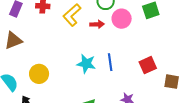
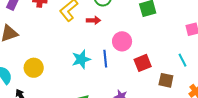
pink circle: (122, 19) -> (122, 41), moved
cyan star: (86, 64) -> (81, 59), turned -30

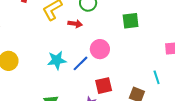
blue line: (105, 59) -> (81, 63), turned 42
red square: (143, 63) -> (104, 86), moved

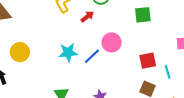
red arrow: (75, 24) -> (87, 17), turned -48
red square: (104, 86) -> (148, 61), moved

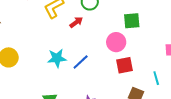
pink circle: (112, 42) -> (116, 42), moved
red square: (148, 61) -> (124, 65), moved

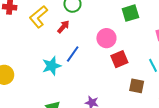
green square: (132, 21) -> (130, 13), moved
blue line: (81, 62) -> (73, 54), moved

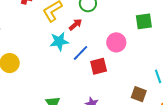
red square: (119, 59) -> (99, 66), moved
cyan star: (52, 66) -> (59, 41), moved

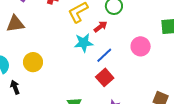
red square: (99, 66) -> (105, 77), moved, turned -30

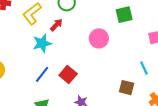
blue line: (104, 55) -> (42, 74), moved

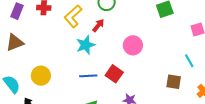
pink circle: (99, 38) -> (133, 45), moved
blue line: (42, 74) -> (88, 76), turned 54

